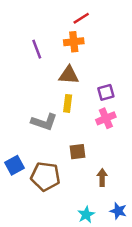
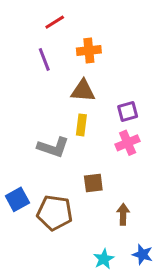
red line: (81, 18) -> (55, 22), moved

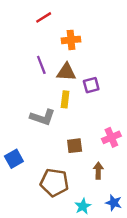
purple line: (44, 59) -> (41, 65), moved
purple square: (128, 112) -> (91, 85), moved
pink cross: (128, 143) -> (111, 137), moved
brown pentagon: (55, 213) -> (54, 183), moved

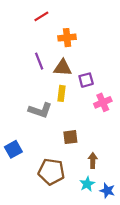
pink cross: (111, 137) -> (103, 102), moved
cyan star: (83, 206) -> (87, 184), moved

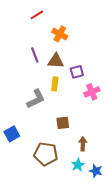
orange cross: (67, 38) -> (60, 34), turned 35
gray L-shape: (40, 110) -> (36, 99), turned -45

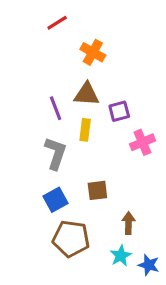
purple line: (35, 55) -> (56, 108), moved
gray L-shape: (36, 99) -> (56, 153), turned -45
blue square: (12, 134) -> (56, 200), moved

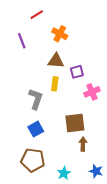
purple line: (56, 108) -> (22, 41), moved
brown square: (97, 190) -> (75, 123), moved, size x1.5
brown pentagon: (71, 239) -> (33, 160), moved
cyan star: (121, 256) -> (64, 173), moved

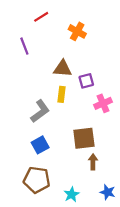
orange cross: (60, 34) -> (77, 31), moved
gray L-shape: (36, 99) -> (40, 111), turned 35

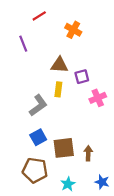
brown square: (84, 138) -> (64, 148), moved

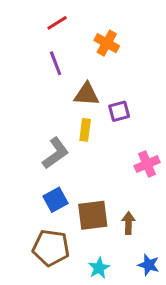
purple line: (23, 44) -> (56, 63), moved
pink cross: (98, 98) -> (147, 164), moved

